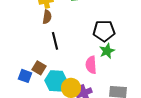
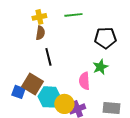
black pentagon: (104, 31) -> (105, 38), moved
brown square: (39, 68) -> (32, 84), size x1.5

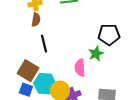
black pentagon: (105, 38) -> (109, 35), moved
blue square: (18, 92) -> (26, 90), moved

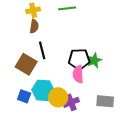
black pentagon: (109, 35) -> (79, 59), moved
brown square: (28, 71) -> (26, 64), moved

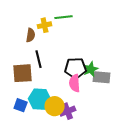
yellow cross: (33, 10) -> (45, 25), moved
brown square: (26, 64) -> (23, 73), turned -35
gray rectangle: (105, 101) -> (102, 77), moved

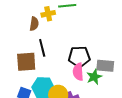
green star: (91, 69) -> (94, 77), moved

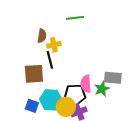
yellow cross: (48, 14) -> (54, 45), moved
black pentagon: (79, 57) -> (75, 95), moved

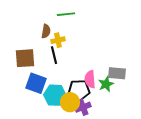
green line: (75, 18) -> (66, 14), moved
brown square: (34, 74) -> (25, 58), moved
blue square: (32, 106) -> (36, 83), moved, size x1.5

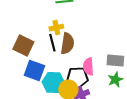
brown semicircle: (46, 31) -> (67, 44), moved, size x1.5
brown square: (25, 58) -> (23, 46), turned 30
green star: (106, 84) -> (115, 80), moved

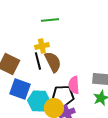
brown semicircle: (67, 44) -> (53, 62), turned -35

